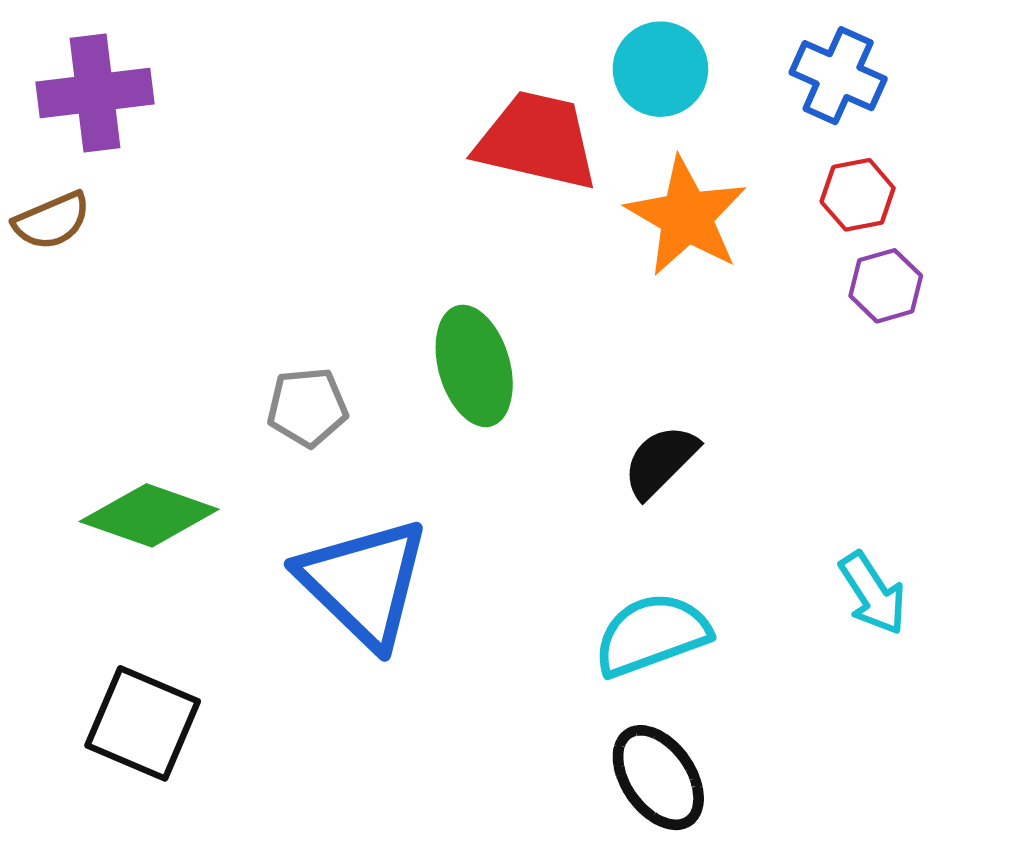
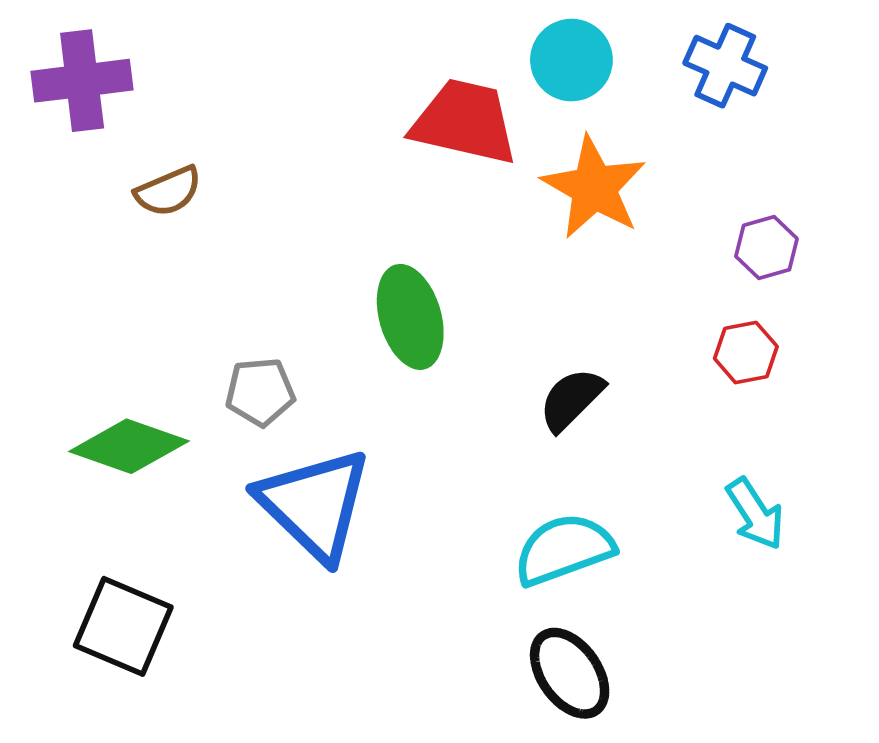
red hexagon: (858, 195) -> (746, 353), moved
brown semicircle: (52, 221) -> (168, 191), moved
gray pentagon: (307, 407) -> (260, 392), moved

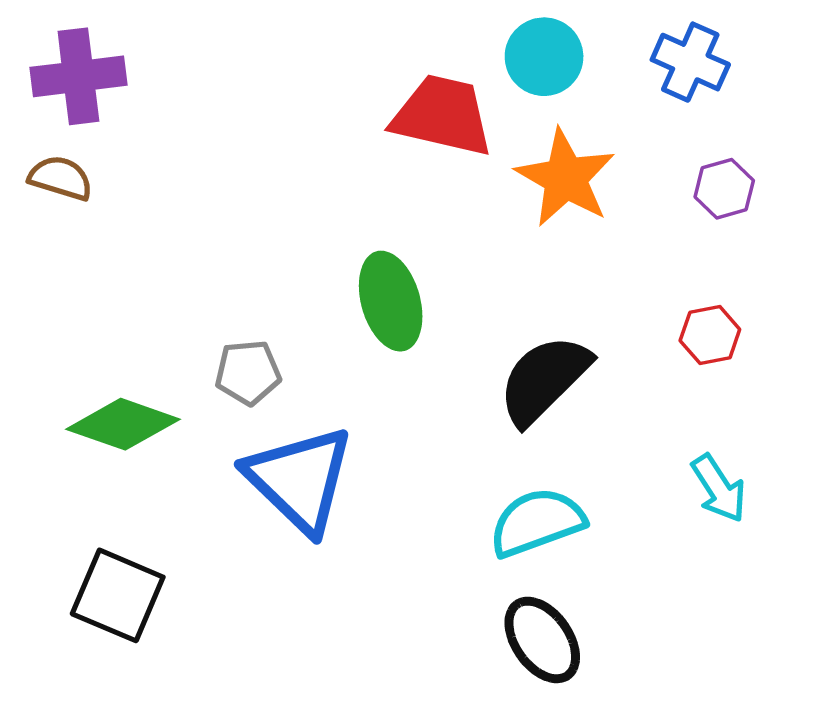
brown semicircle: (168, 191) -> (61, 178), moved, turned -140
purple hexagon: (766, 248) -> (724, 189), moved
black semicircle: (571, 399) -> (544, 380), size x1.5

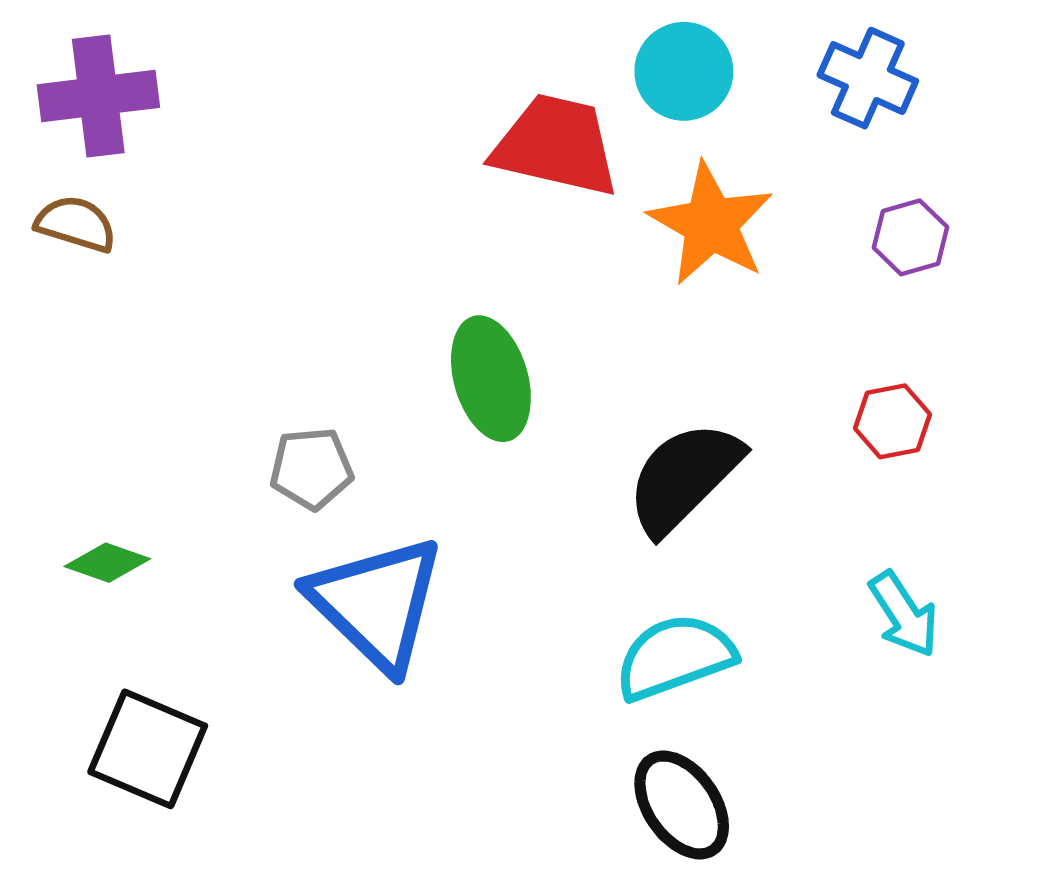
green diamond: (123, 424) -> (107, 563), moved, size x0.6

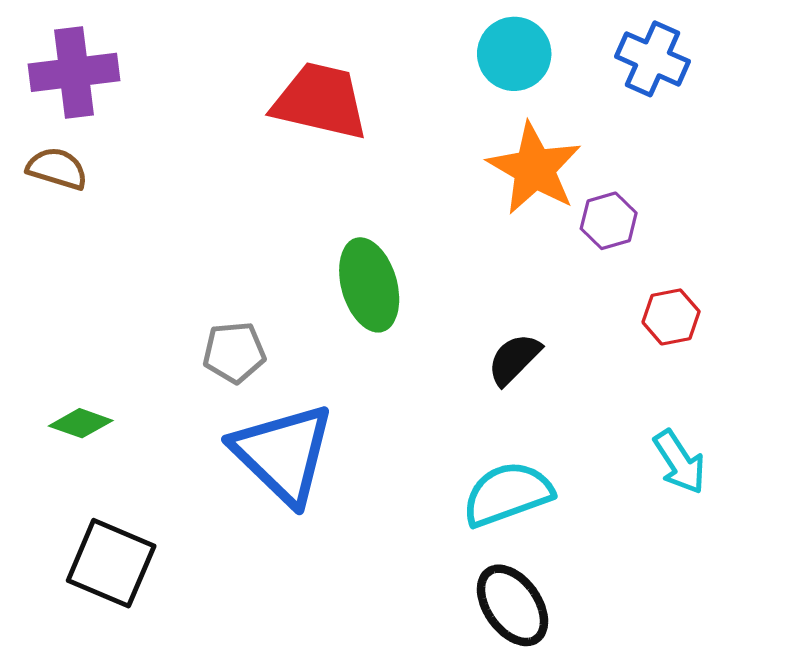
red trapezoid: (556, 145) -> (320, 101), moved
purple hexagon: (910, 237) -> (609, 221), moved
black semicircle: (684, 477) -> (514, 359), size x0.6

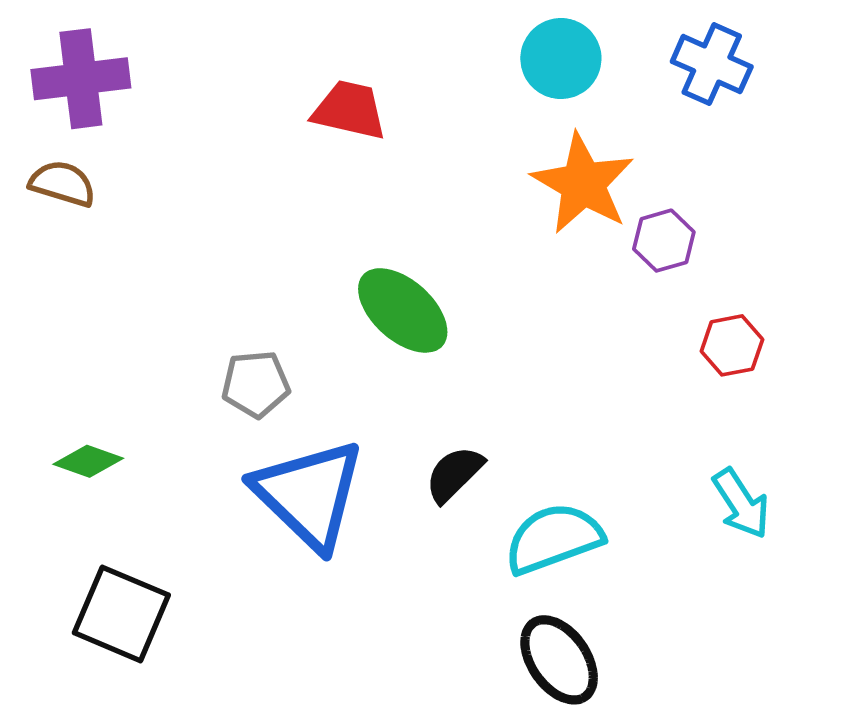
red trapezoid: (320, 101) -> (349, 110), size x0.7
green ellipse: (369, 285) -> (403, 310), turned -32
black semicircle: (514, 359) -> (454, 474), moved

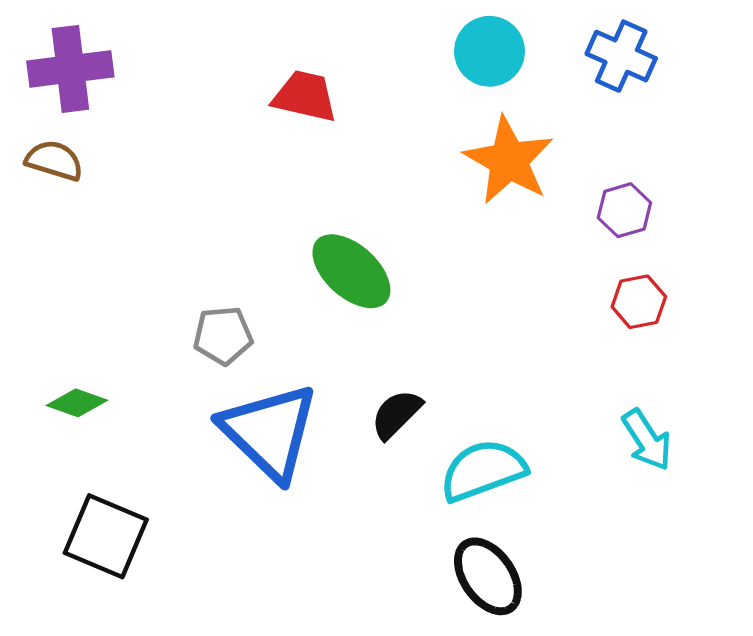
purple hexagon: (664, 241) -> (624, 210), moved

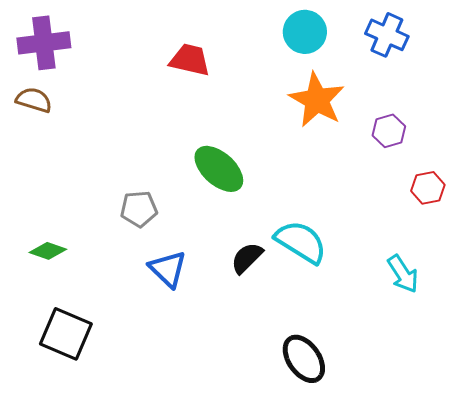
red hexagon: (639, 302) -> (428, 188), moved
blue triangle: (270, 432) -> (168, 269), size x0.6
cyan semicircle: (483, 470) -> (301, 242), moved, turned 52

